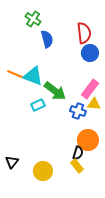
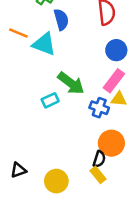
blue circle: (90, 53) -> (116, 50), moved
orange line: (15, 74) -> (18, 33), moved
cyan triangle: (33, 76) -> (44, 44), moved
black triangle: (12, 162) -> (18, 170), turned 32

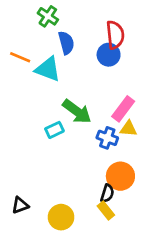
blue circle: (116, 50) -> (109, 55), moved

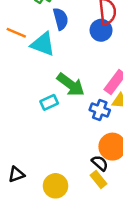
black semicircle: (107, 193) -> (100, 163), turned -66

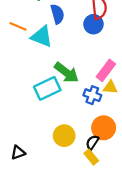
cyan rectangle: (49, 102) -> (47, 88), size x1.6
black semicircle: (100, 163) -> (92, 142), turned -98
yellow circle: (55, 186) -> (64, 136), moved

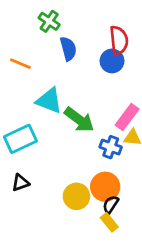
cyan triangle: (42, 37) -> (49, 101), moved
cyan rectangle: (47, 88) -> (20, 139), moved
orange circle: (104, 128) -> (105, 187), moved
black triangle: (18, 153) -> (20, 183), moved

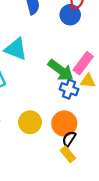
green arrow: (79, 120) -> (61, 70), moved
yellow circle: (76, 196) -> (30, 122), moved

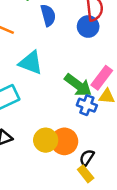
orange circle: (64, 123) -> (64, 141), moved

